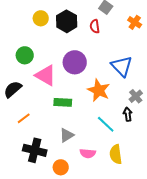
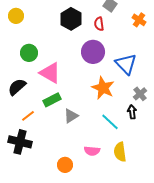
yellow circle: (41, 18) -> (16, 16), moved
purple circle: (75, 62) -> (93, 52), moved
green rectangle: (63, 102) -> (52, 100), moved, turned -30
gray triangle: (67, 135) -> (71, 116), moved
black cross: (35, 150) -> (20, 142), moved

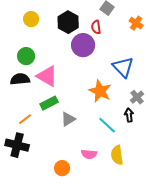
yellow circle: (16, 16) -> (31, 19), moved
purple circle: (93, 52) -> (83, 45), moved
black semicircle: (17, 87) -> (20, 79), moved, turned 36

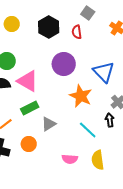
purple circle: (83, 45) -> (64, 64), moved
orange circle: (62, 168) -> (29, 144), moved

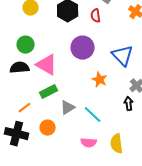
orange star: (81, 96) -> (100, 80), size x0.7
cyan line: (88, 130) -> (93, 115), moved

